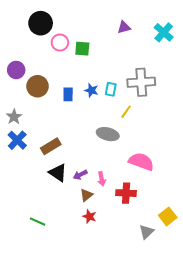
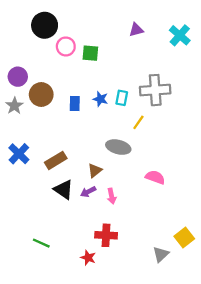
gray star: (14, 117) -> (14, 106), moved
pink semicircle: (141, 162) -> (155, 177), size x0.7
red cross: (126, 193) -> (106, 235), moved
brown triangle: (86, 195) -> (95, 170), moved
red star: (89, 216) -> (88, 258), moved

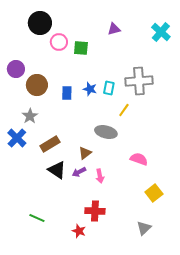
purple triangle: (136, 30) -> (114, 29), moved
gray star: (14, 106) -> (30, 116), moved
yellow square: (184, 238) -> (154, 193), moved

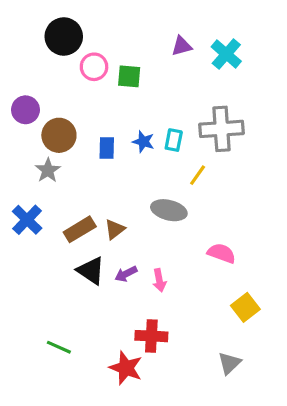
cyan cross: (161, 32) -> (226, 54), moved
gray star: (30, 116) -> (48, 170), moved
brown triangle: (85, 153) -> (115, 229), moved
red star: (79, 231) -> (126, 368), size x1.5

